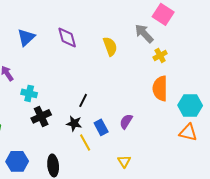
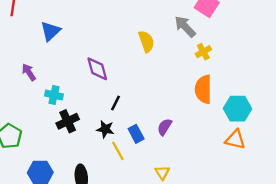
purple diamond: (67, 37) -> (97, 69), moved

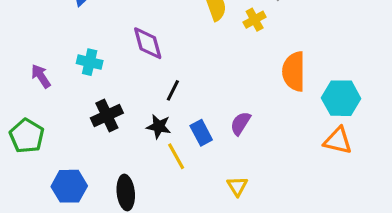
yellow cross: (203, 52) -> (255, 20), moved
purple arrow: (29, 72) -> (41, 76), moved
cyan cross: (54, 95) -> (90, 62), moved

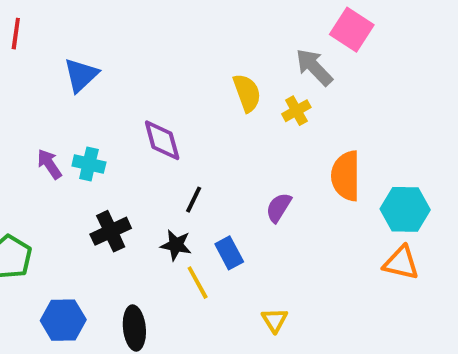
purple arrow: (41, 76) -> (49, 164), moved
purple semicircle: (240, 123) -> (279, 207), moved

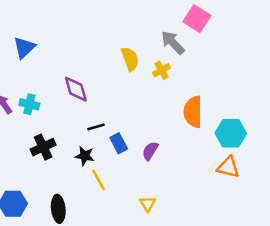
black line: (194, 200) -> (96, 127), turned 48
purple semicircle: (279, 207) -> (150, 151), moved
blue rectangle: (229, 253) -> (119, 143), moved

